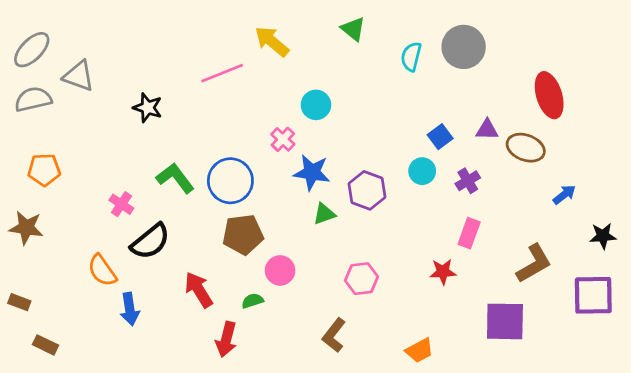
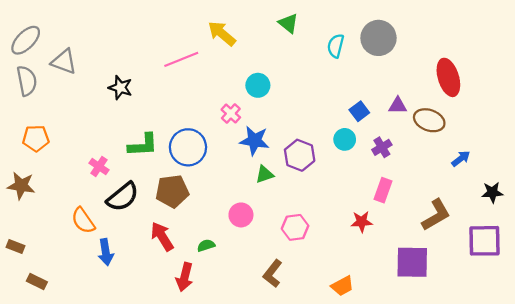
gray semicircle: (33, 99) -> (27, 81), turned 92
green L-shape: (175, 178) -> (143, 145), turned 124
brown pentagon: (243, 235) -> (172, 191), moved
pink circle: (280, 270) -> (241, 215), moved

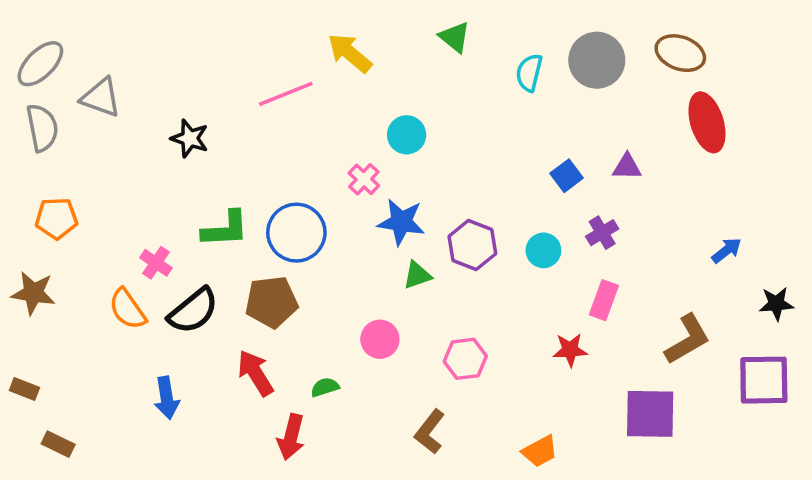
brown ellipse: (429, 120) -> (680, 53), moved
cyan circle: (345, 139) -> (543, 250), moved
orange semicircle: (83, 221) -> (128, 309), moved

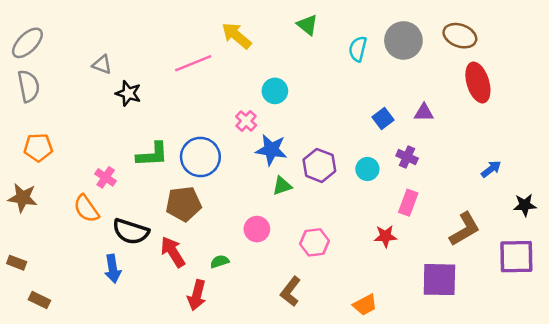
gray triangle: (101, 97) -> (102, 64), moved, size x0.7
purple cross: (602, 233) -> (407, 157), turned -35
black semicircle: (193, 311) -> (131, 231), moved, turned 57

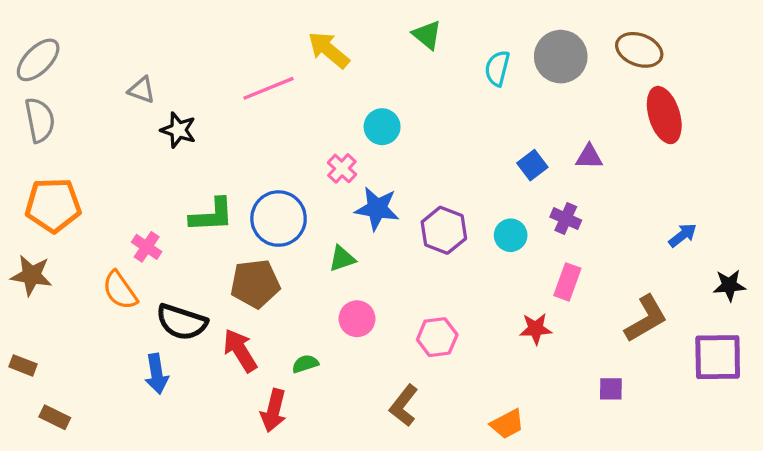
orange pentagon: (38, 147) -> (53, 205), size x1.4
green triangle: (282, 186) -> (342, 259), moved
purple square: (439, 280) -> (611, 389), size x0.5

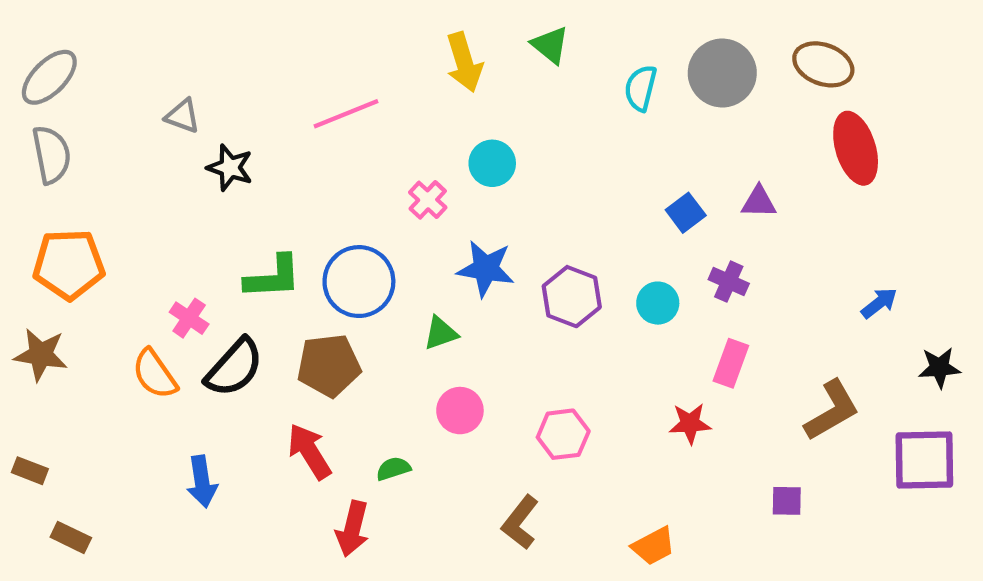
yellow arrow: (329, 50) -> (464, 62), moved, turned -147
pink cross: (342, 168) -> (428, 200), moved
black semicircle: (182, 322) -> (234, 368), moved, turned -66

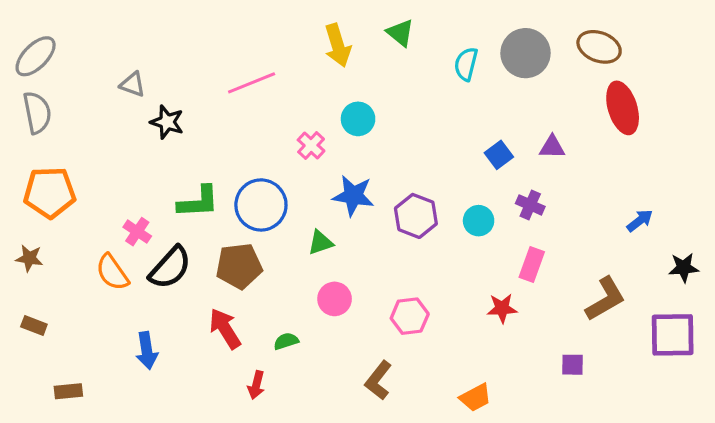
brown star: (41, 355) -> (29, 258), size x0.7
brown rectangle: (30, 471) -> (34, 326), moved
red arrow: (352, 529) -> (256, 385), size x0.7
brown rectangle: (71, 537) -> (68, 391), moved, turned -32

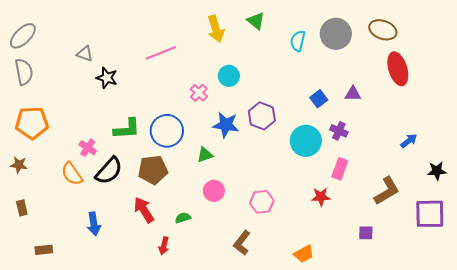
purple hexagon: (416, 216) -> (262, 116), moved
cyan circle: (479, 221) -> (306, 141), size x1.6
brown rectangle: (34, 326) -> (22, 208), turned 56

